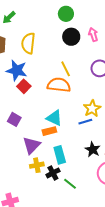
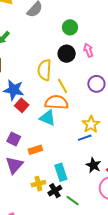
green circle: (66, 14) -> (70, 27), moved
yellow semicircle: (28, 43) -> (45, 70), moved
cyan triangle: (54, 118) -> (47, 118), moved
orange rectangle: (49, 131) -> (35, 150), moved
purple triangle: (32, 145) -> (14, 165), moved

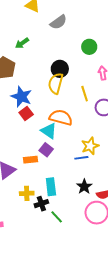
black circle: (67, 54) -> (60, 69), moved
yellow line: (63, 86) -> (85, 94), moved
purple square: (14, 139) -> (46, 150), moved

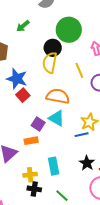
green arrow: (22, 43) -> (23, 26), moved
green circle: (89, 47) -> (69, 30), moved, size x1.6
cyan triangle: (49, 131) -> (57, 118), moved
purple square: (46, 150) -> (38, 124), moved
black cross: (41, 204) -> (34, 189), moved, turned 32

